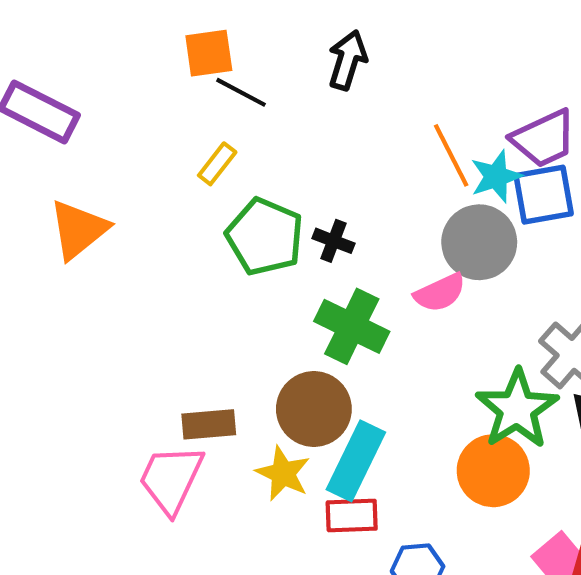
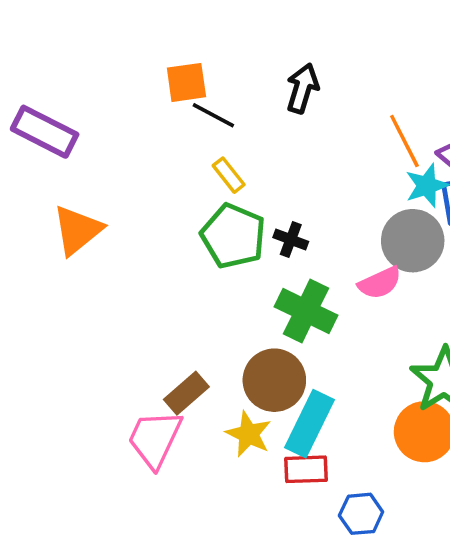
orange line: (451, 155) -> (404, 141), moved
yellow rectangle: (217, 164) -> (229, 175), moved, turned -76
brown rectangle: (209, 424) -> (186, 393), turned -36

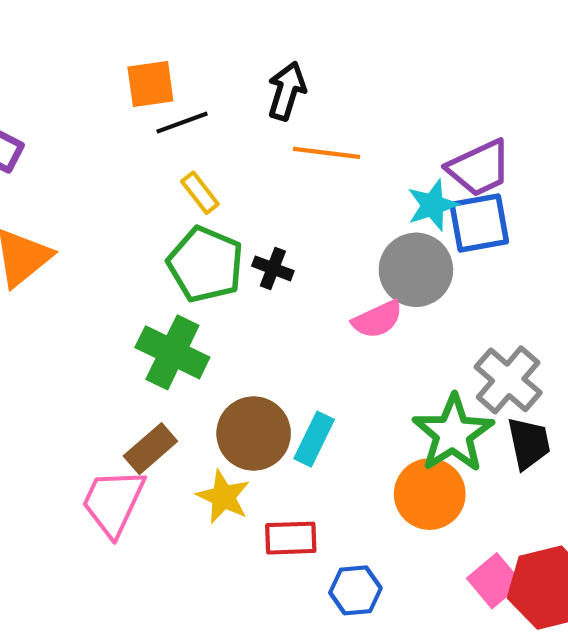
black line: (213, 115) -> (182, 123), turned -48
orange line: (404, 141) -> (327, 153), moved, turned -56
green cross: (306, 311) -> (172, 352), moved
cyan rectangle: (310, 424) -> (314, 439), moved, size x0.7

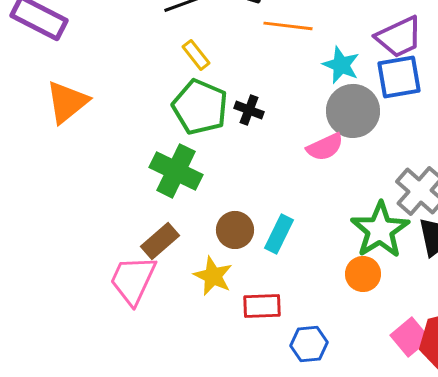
cyan star: (432, 205) -> (341, 65), moved, turned -30
brown circle: (254, 434) -> (235, 230), size x0.7
orange circle: (430, 494) -> (363, 274), size x0.7

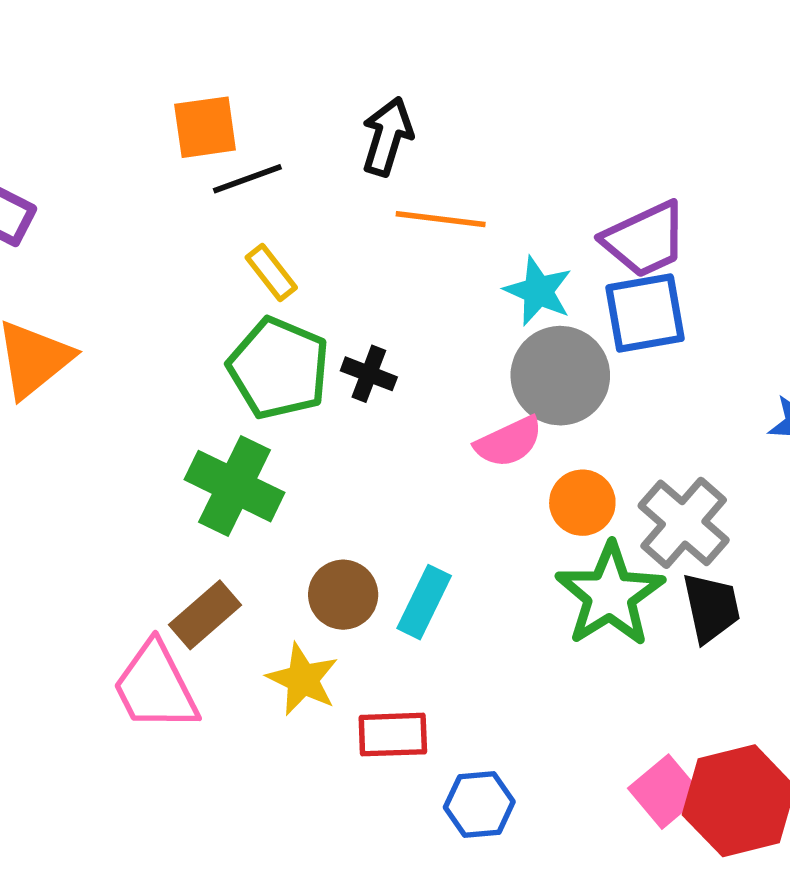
orange circle: (363, 274) -> (582, 503), moved
pink trapezoid: (133, 280) -> (155, 687), turned -52

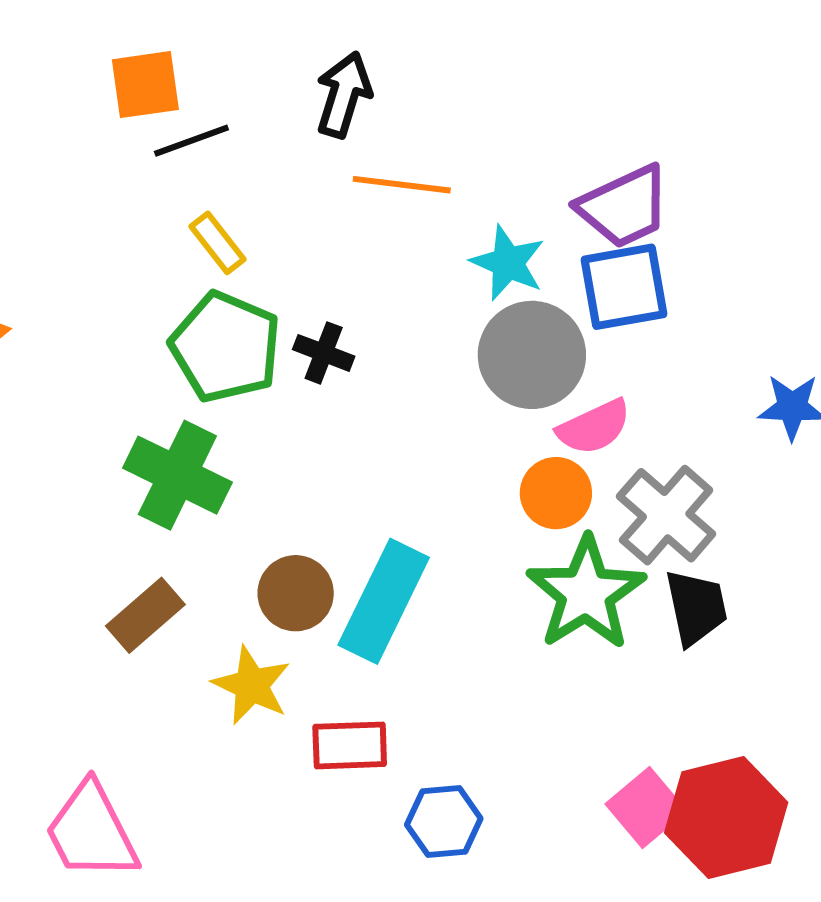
pink semicircle: (509, 442) -> (594, 427), moved
cyan rectangle: (424, 602) -> (384, 601), size x1.5
pink trapezoid: (155, 687) -> (91, 832), moved

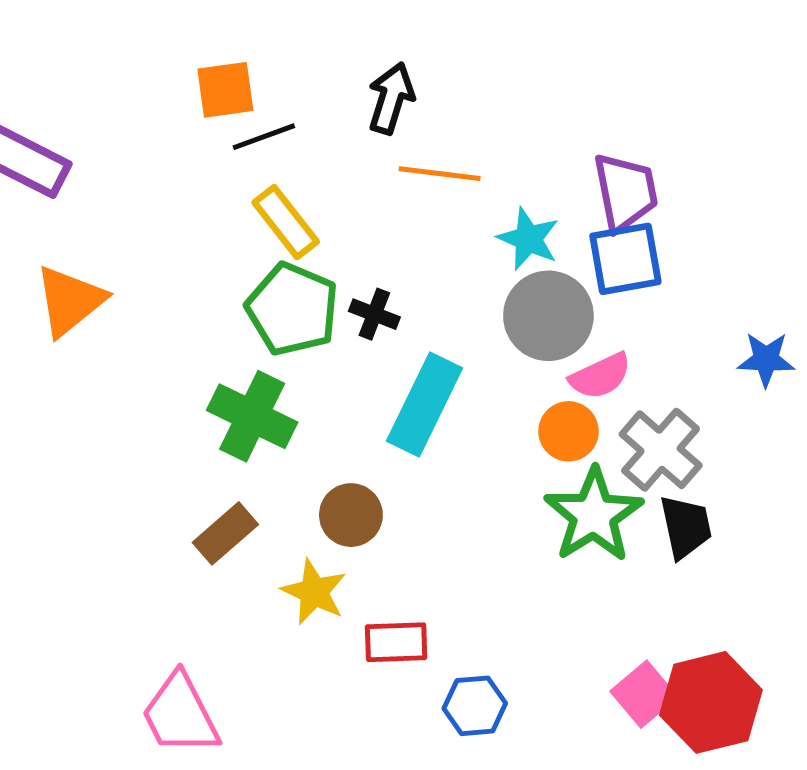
purple trapezoid: (624, 207) -> (625, 192), turned -76
yellow rectangle: (217, 243) -> (286, 222), size x1.4
cyan rectangle: (384, 601) -> (425, 405), moved

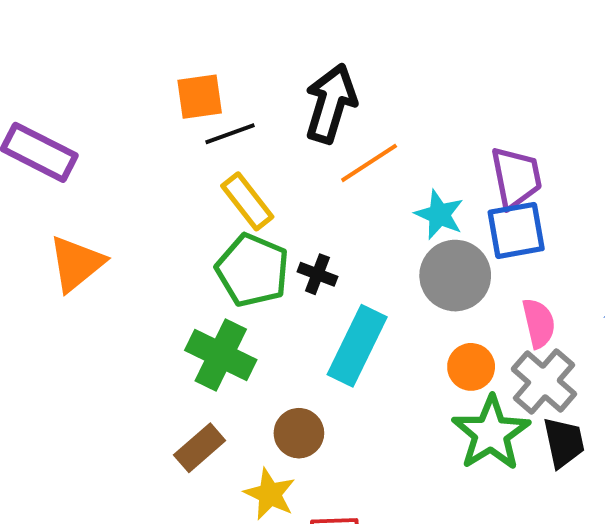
black arrow: (391, 98) -> (331, 103), size x1.4
orange line: (440, 174) -> (369, 163), turned -40
pink semicircle: (600, 376) -> (539, 323), moved, turned -78

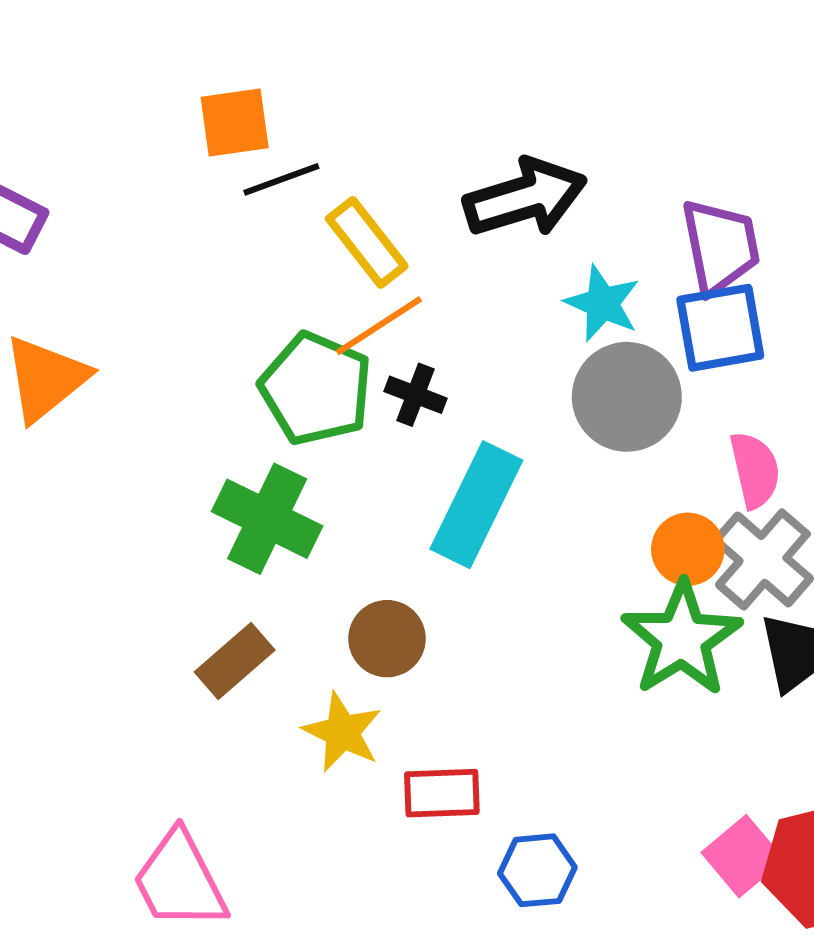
black arrow: (331, 103) -> (525, 198), moved, turned 56
orange line: (369, 163) -> (379, 326), moved
yellow rectangle: (247, 201) -> (367, 242), moved
orange circle: (471, 367) -> (688, 549), moved

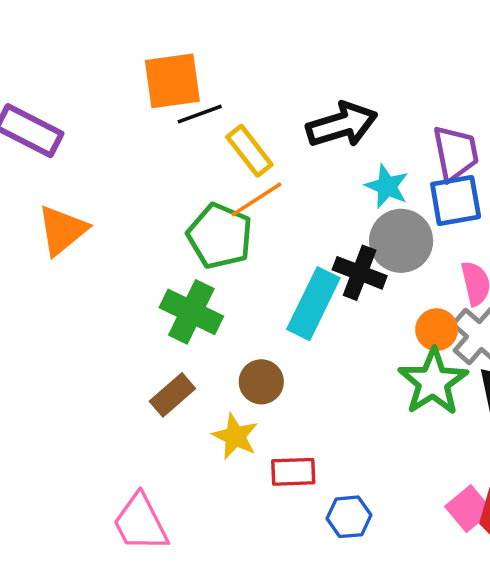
orange square: (235, 122) -> (172, 81), size x1.4
black cross: (415, 395) -> (360, 273), moved, size x1.5

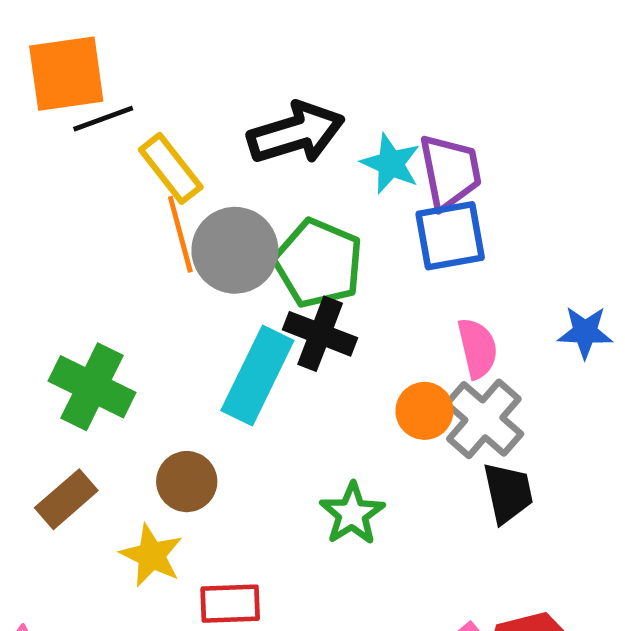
cyan star: (387, 186) -> (391, 164), moved
orange line: (257, 199) -> (180, 234), turned -72
green pentagon: (220, 236) -> (318, 263), moved
gray circle: (401, 241) -> (235, 250), moved
green star: (433, 382) -> (352, 514), moved, size x0.7

